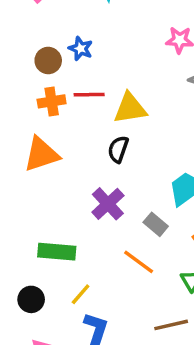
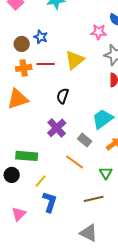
yellow triangle: (130, 108) -> (75, 60), moved, turned -30
black circle: (31, 299) -> (12, 175), moved

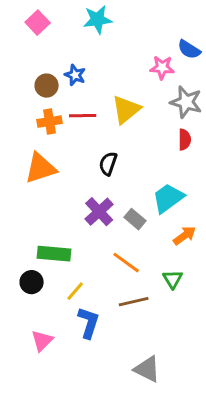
gray rectangle: (85, 140) -> (135, 219), moved
brown line: (94, 199) -> (134, 302), moved

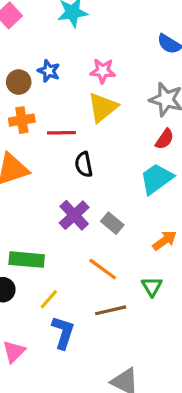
pink star: (162, 68) -> (103, 71), moved
red line: (83, 116) -> (61, 133), moved
red semicircle: (185, 140) -> (165, 139), turned 35
black semicircle: (108, 164) -> (84, 164), turned -30
cyan trapezoid: (168, 198) -> (157, 179), moved

